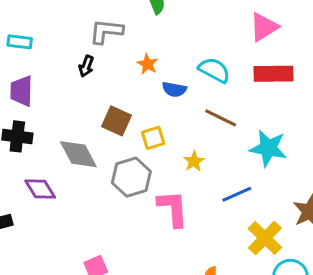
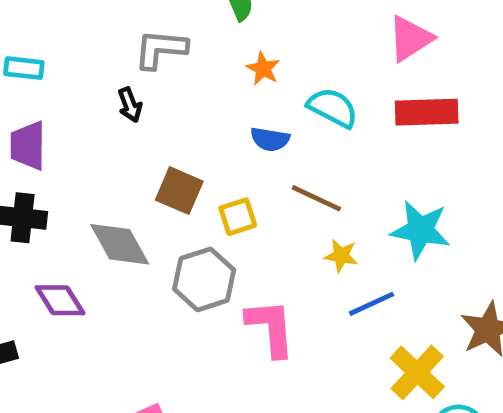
orange star: (148, 64) -> (263, 69), moved
black arrow: (86, 66) -> (130, 105), turned -40
brown line: (221, 118) -> (316, 198), moved
yellow star: (194, 161) -> (341, 256), moved, turned -30

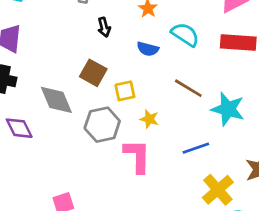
black arrow: (130, 105) -> (104, 27), moved
brown line: (316, 198) -> (188, 88), moved
yellow star: (341, 256) -> (149, 119), moved

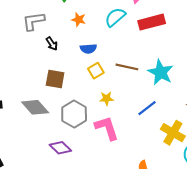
cyan semicircle: (185, 35) -> (115, 17), moved, turned -55
yellow square: (125, 91) -> (96, 71), moved
cyan star: (228, 109) -> (160, 72), turned 30
purple diamond: (19, 128) -> (60, 148), moved

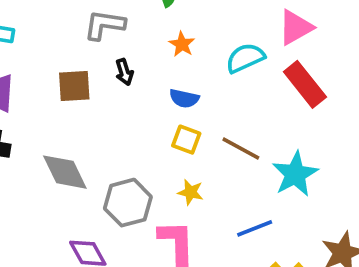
red rectangle: (152, 22) -> (305, 84), turned 50
yellow square: (96, 71) -> (186, 140), turned 35
brown square: (55, 79) -> (74, 86), moved, turned -30

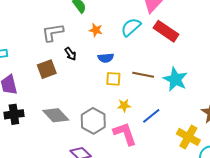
blue line: (255, 228) -> (151, 116), moved

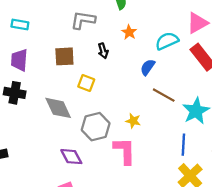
black arrow: (71, 54) -> (103, 51), moved
blue semicircle: (106, 58) -> (148, 67), moved, turned 112
yellow square: (113, 79) -> (86, 83), moved
blue line: (151, 116) -> (183, 145), moved, turned -66

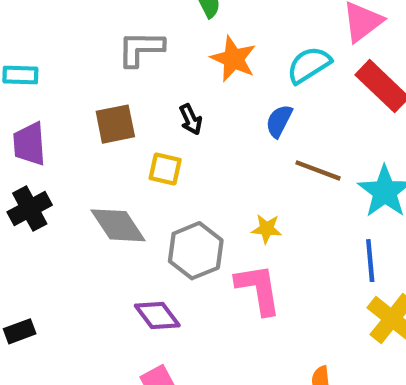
orange star: (129, 32) -> (233, 59), size x1.5
black arrow: (103, 51) -> (191, 119), moved
black cross: (15, 93) -> (30, 209), turned -30

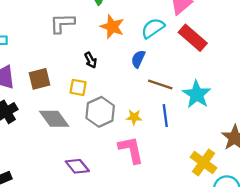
brown square: (115, 124) -> (39, 79), moved
gray hexagon: (196, 251) -> (100, 112), moved
blue line: (370, 261) -> (165, 116), moved

